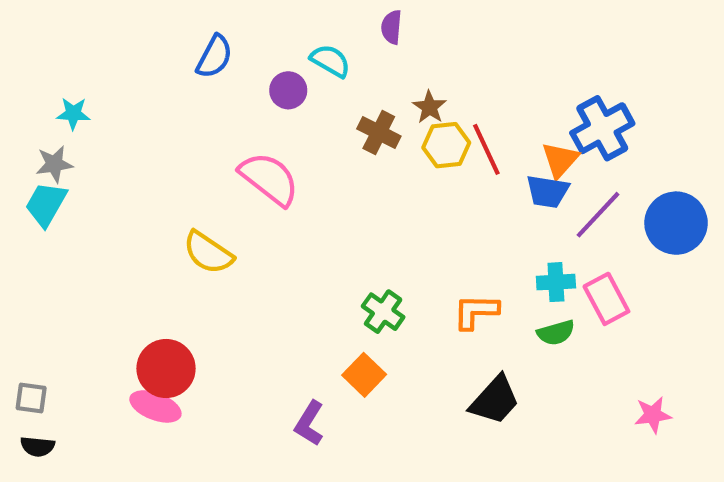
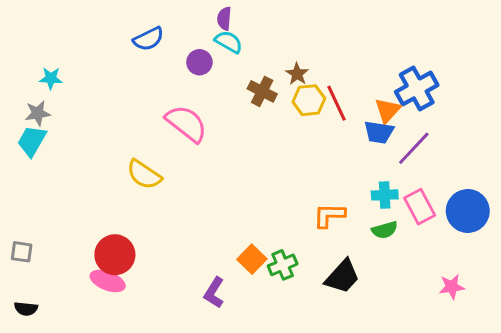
purple semicircle: (392, 27) -> (224, 19), moved
blue semicircle: (214, 57) -> (148, 39), turned 36
blue circle: (676, 223) -> (468, 211), moved
green cross: (383, 312) -> (283, 265), moved, turned 32
gray square: (31, 398) -> (22, 252), moved

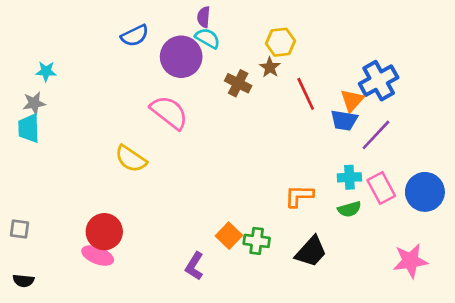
purple circle: (199, 62) -> (181, 57), size x1.8
yellow hexagon: (309, 100) -> (280, 42), moved
cyan trapezoid: (32, 141) -> (29, 128), turned -32
green cross: (283, 265) -> (257, 241), turned 30
pink star: (452, 287) -> (410, 261), size x1.5

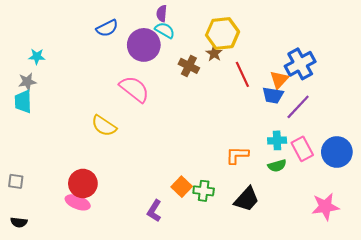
yellow hexagon: (280, 42) -> (222, 33), size x1.4

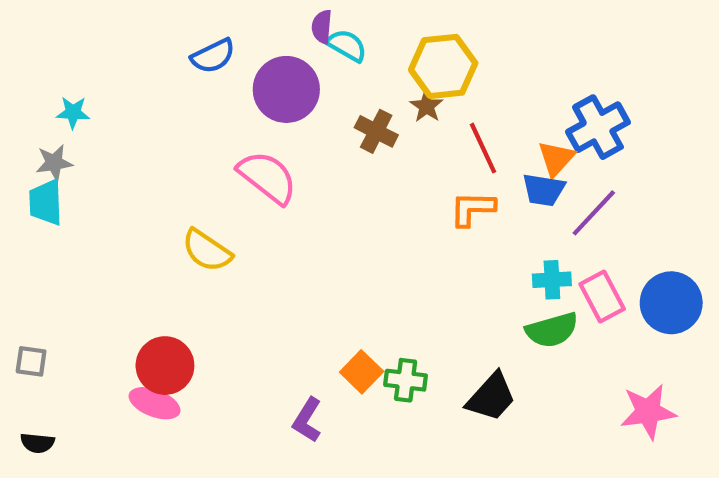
cyan semicircle: (165, 30) -> (347, 46), moved
orange L-shape: (237, 155) -> (472, 209), moved
green semicircle: (277, 166) -> (552, 330), size x1.4

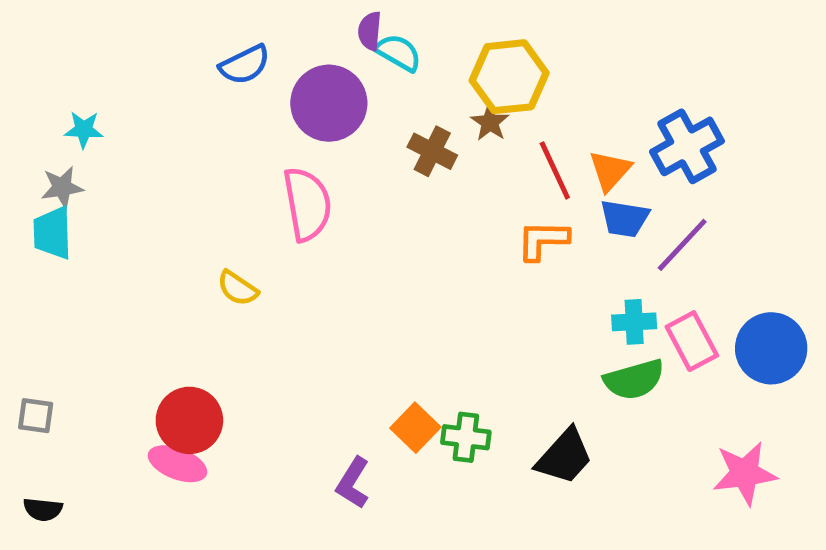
orange triangle: (556, 158) -> (610, 170), moved
pink semicircle: (267, 177) -> (307, 204), turned 42
yellow semicircle: (207, 251) -> (238, 288), size x0.7

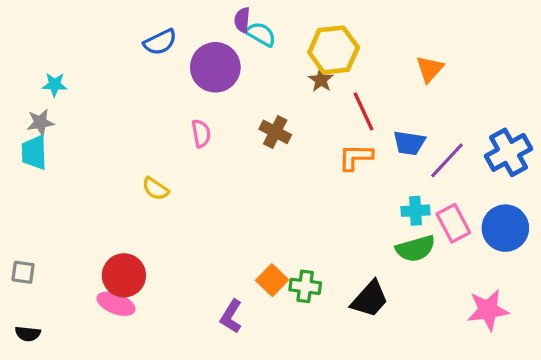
blue cross: (687, 146) -> (509, 152), moved
brown cross: (432, 151) -> (275, 132), moved
orange triangle: (610, 170) -> (430, 69), moved
pink semicircle: (307, 204) -> (201, 134), size x0.6

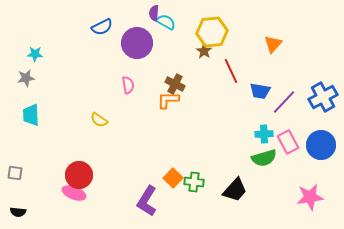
cyan trapezoid: (34, 152) -> (31, 115), moved
orange L-shape: (356, 157) -> (168, 100), moved
purple L-shape: (231, 316) -> (147, 201), size x1.4

